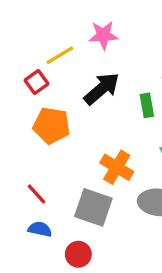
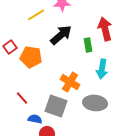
red square: (37, 82) -> (10, 47), moved
blue semicircle: (40, 229) -> (35, 119), moved

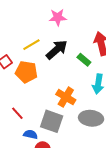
yellow line: (36, 15) -> (31, 45), moved
green rectangle: (88, 45) -> (84, 60), turned -40

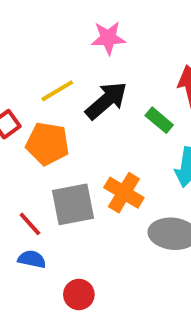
gray square: (52, 121) -> (73, 204), moved, turned -30
blue semicircle: (30, 134) -> (32, 259), moved

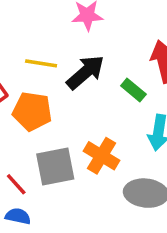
yellow line: (57, 91) -> (41, 63), turned 40

